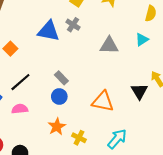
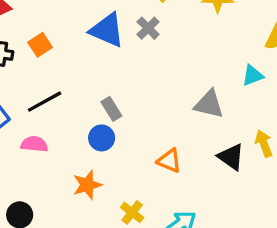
gray triangle: (109, 45) -> (209, 104), moved
black triangle: (139, 91) -> (231, 157), turned -36
orange triangle: (103, 101) -> (169, 161), size x0.7
yellow cross: (79, 138) -> (132, 212), moved

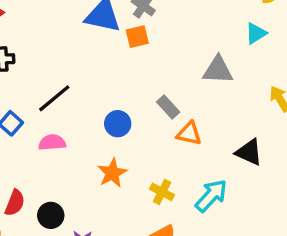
orange square: (40, 45) -> (137, 37), moved, turned 30
gray rectangle: (111, 109) -> (168, 107), moved
black triangle: (231, 157) -> (249, 152), moved

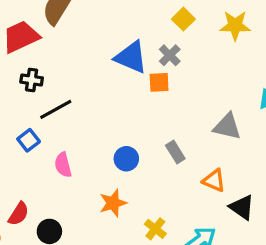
black line: (54, 98) -> (56, 109), moved
orange triangle: (189, 134) -> (214, 180), moved
pink semicircle: (52, 142) -> (63, 165), turned -110

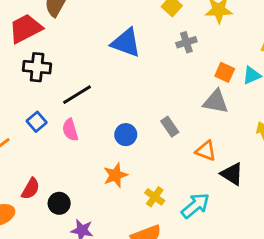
gray cross: (170, 55) -> (186, 42), moved, turned 30
black cross: (32, 80) -> (37, 67), size x1.4
orange square: (159, 82) -> (225, 72), moved, turned 30
black line: (56, 109) -> (77, 95), moved
pink semicircle: (63, 165) -> (70, 130), moved

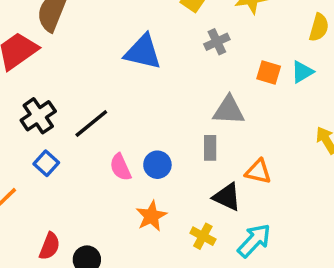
black cross: (37, 67) -> (38, 116), moved, turned -32
gray triangle: (216, 102) -> (229, 110), moved
gray rectangle: (170, 127) -> (210, 148), turned 42
pink semicircle: (70, 130) -> (120, 167), moved
black triangle: (232, 174) -> (227, 197), moved

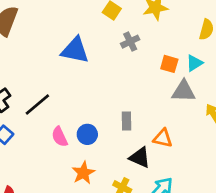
gray triangle: (229, 110) -> (184, 91), moved

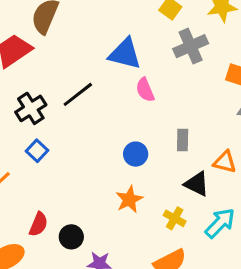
gray cross: (130, 42) -> (191, 46), size x1.5
black line: (37, 104) -> (78, 94), moved
pink semicircle: (60, 137) -> (145, 90), moved

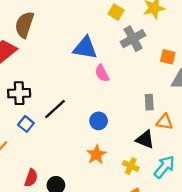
black line: (78, 94) -> (55, 109), moved
black cross: (31, 108) -> (19, 93), turned 35
gray rectangle: (183, 140) -> (149, 102), moved

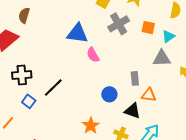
brown semicircle: (24, 25) -> (24, 15), size x0.7
orange square: (168, 57) -> (148, 28), moved
blue circle: (99, 121) -> (109, 94), moved

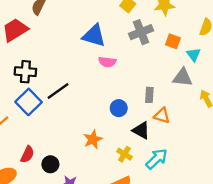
cyan triangle: (168, 36) -> (194, 54), turned -40
pink semicircle: (93, 55) -> (107, 62), turned -63
blue square: (29, 101) -> (29, 102), size x1.6

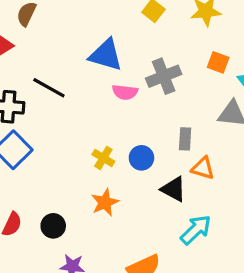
gray cross: (141, 32) -> (164, 76), moved
black line: (58, 91) -> (49, 88), moved, turned 65
yellow cross: (124, 154) -> (103, 158), moved
black circle: (50, 164) -> (53, 226), moved

